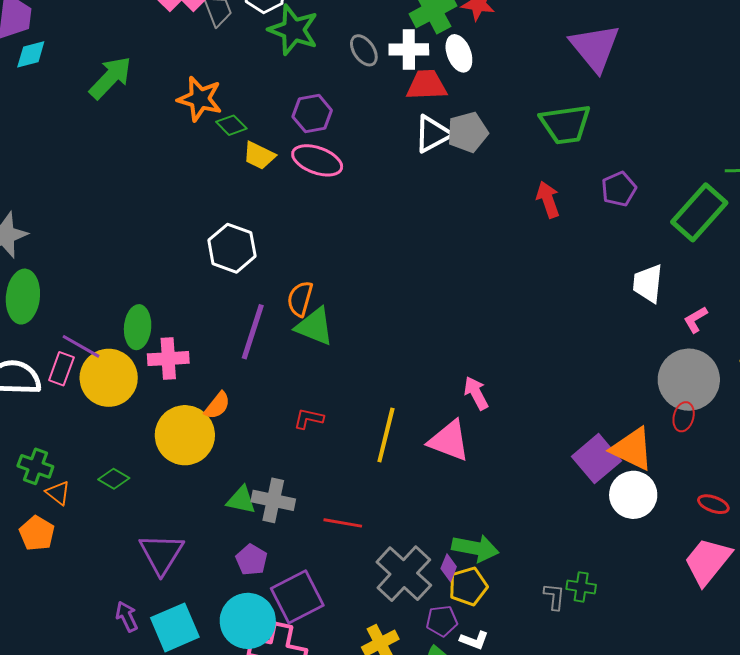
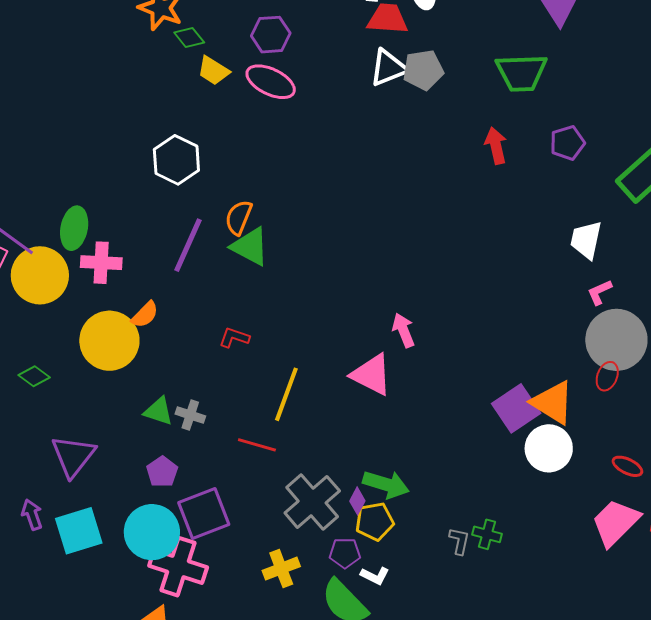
pink L-shape: (696, 319) -> (600, 292), moved
yellow line: (386, 435) -> (286, 394), moved
gray cross: (273, 500) -> (190, 415), size x0.7

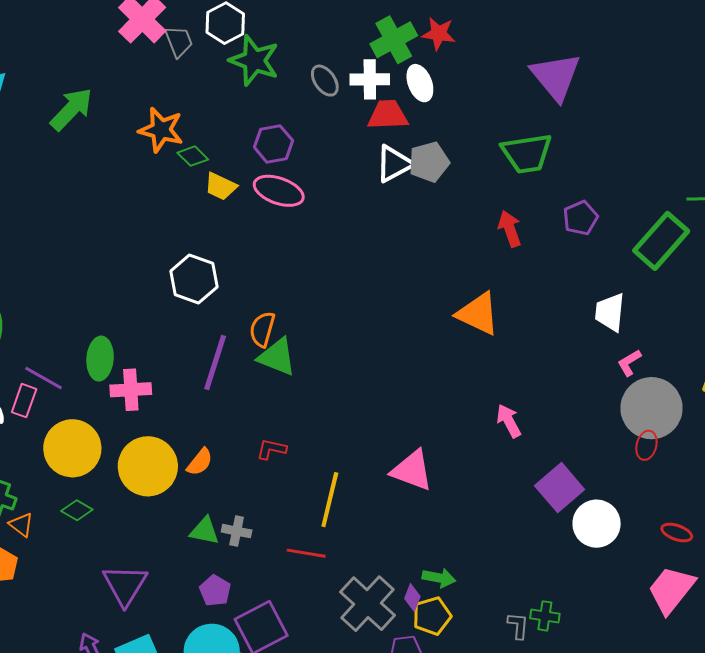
yellow circle: (40, 275) -> (72, 448), moved
orange semicircle: (145, 315) -> (200, 462), moved
pink arrow: (403, 330) -> (509, 421), moved
orange triangle: (553, 403) -> (478, 314), moved
green arrow: (386, 484) -> (439, 578), size x0.7

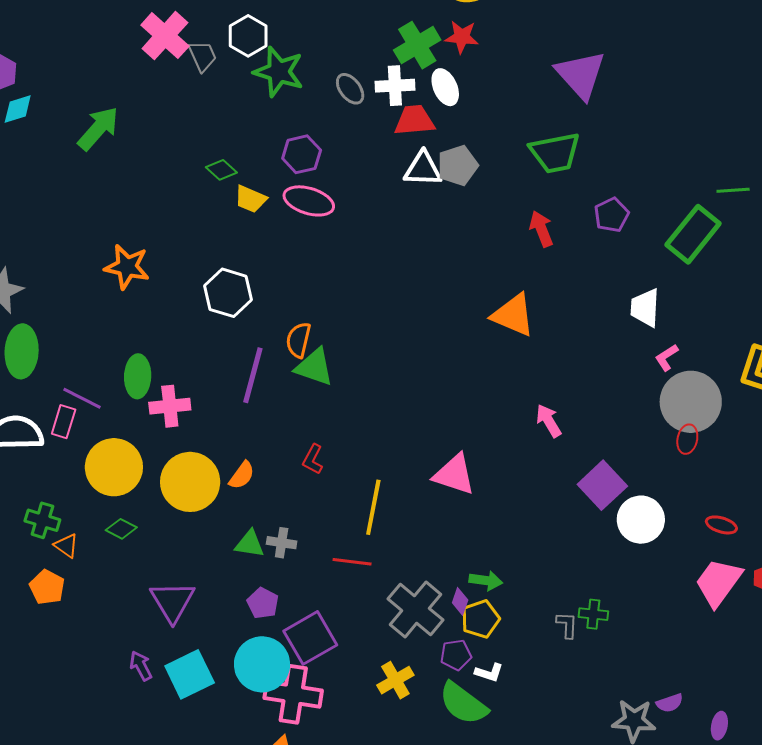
orange star: (161, 130) -> (127, 267), moved
white triangle: (394, 164) -> (423, 169), turned 33
red L-shape: (271, 449) -> (313, 459), turned -72

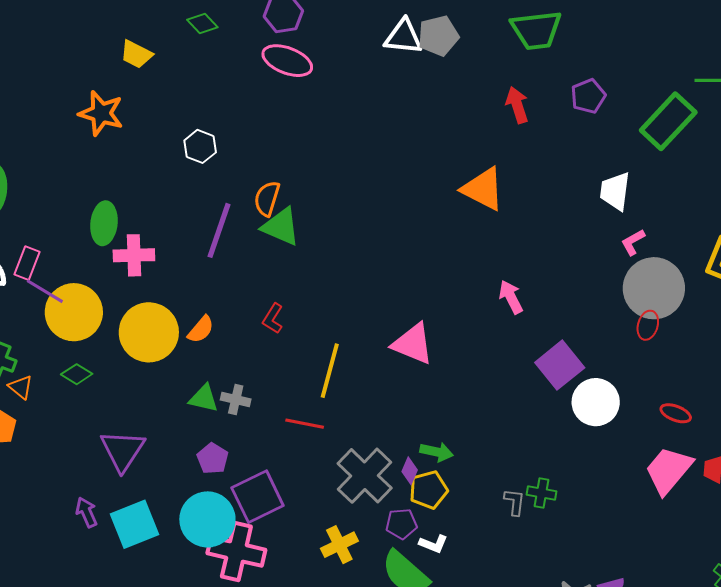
yellow trapezoid: (251, 199) -> (136, 54), moved
white hexagon: (228, 293) -> (200, 146), size x0.7
purple line: (82, 398) -> (45, 291), moved

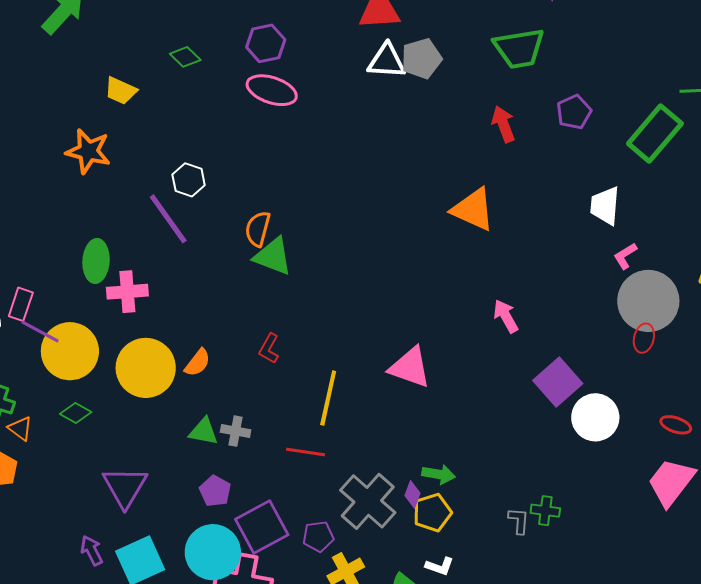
purple line: (219, 230) -> (168, 219), moved, turned -52
purple pentagon: (401, 524) -> (318, 537), moved

